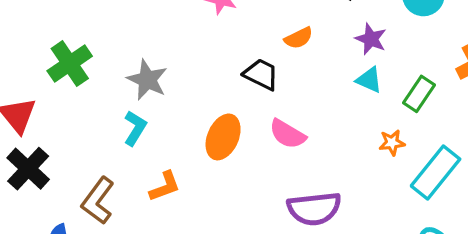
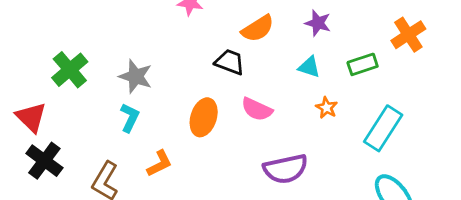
orange semicircle: (299, 38) -> (258, 28), size x1.4
cyan triangle: (369, 80) -> (309, 67), moved
green rectangle: (419, 94) -> (363, 64), turned 44
orange star: (392, 143) -> (327, 108), moved, turned -30

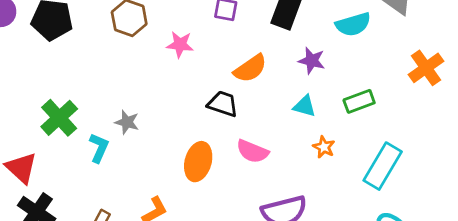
orange cross: (408, 35) -> (426, 68), moved
gray star: (136, 76) -> (127, 122), size x0.7
cyan L-shape: (130, 118) -> (99, 148), moved

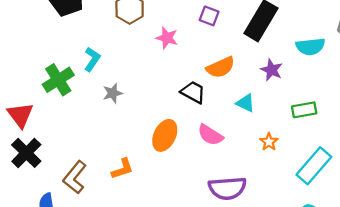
cyan triangle: (305, 106) -> (246, 103), moved
gray star: (127, 122) -> (113, 93), turned 30
cyan L-shape: (99, 148) -> (92, 59), moved

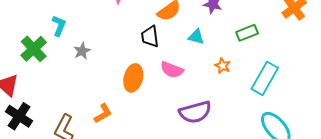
black trapezoid: (193, 92) -> (150, 36), turned -115

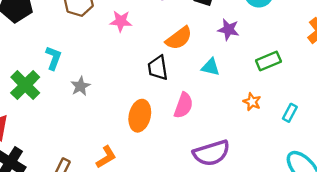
orange star: (223, 66) -> (252, 102), moved
pink semicircle: (172, 70) -> (183, 105), turned -90
cyan rectangle: (265, 78) -> (290, 113), size x0.5

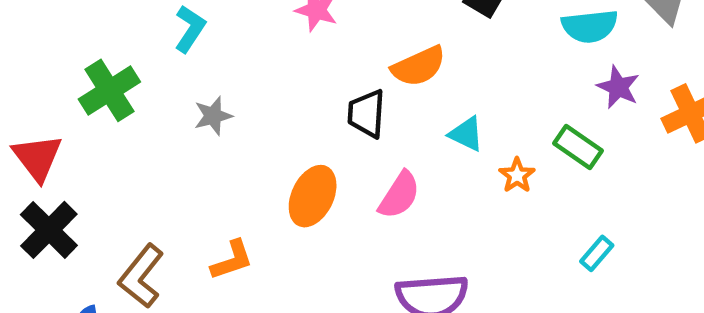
purple star: (228, 30) -> (618, 87), moved
cyan L-shape: (53, 58) -> (190, 29), moved
green rectangle: (268, 61) -> (578, 147), turned 45
orange star: (252, 102) -> (517, 175), moved

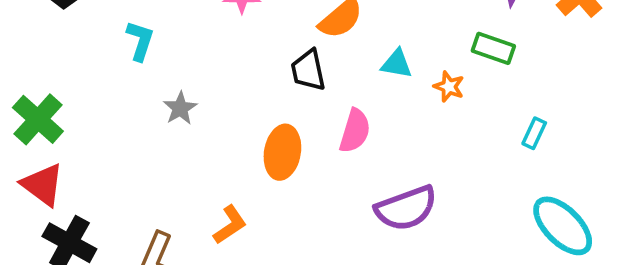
green cross: (109, 90) -> (38, 119), moved

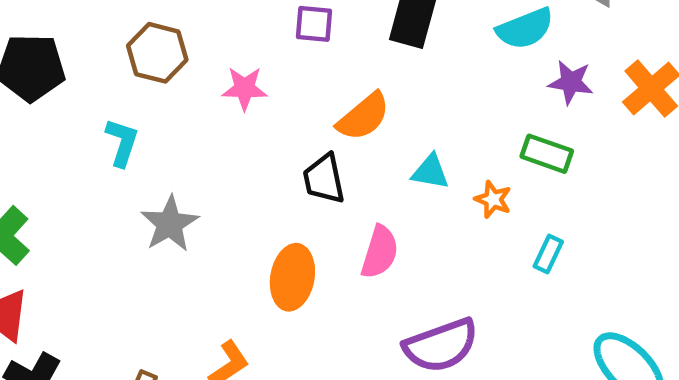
gray star: (180, 108) -> (170, 224), size x1.4
cyan rectangle: (534, 133) -> (548, 254), moved

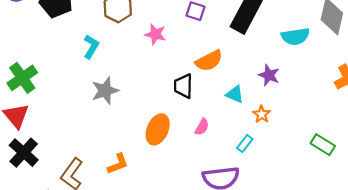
purple star: (571, 82) -> (269, 75), moved
green rectangle: (547, 154) -> (323, 145), moved
pink semicircle: (380, 252) -> (202, 127), size x0.7
cyan rectangle: (548, 254) -> (245, 144), moved

